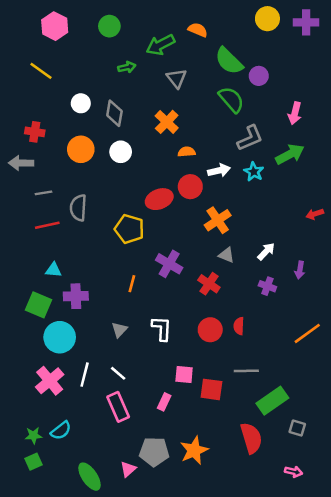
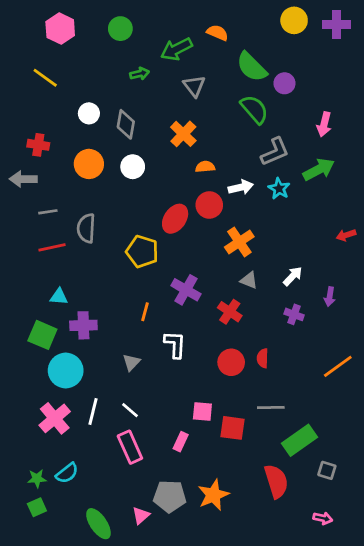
red ellipse: (159, 199) -> (175, 219), turned -35
white L-shape: (162, 328) -> (175, 345), moved

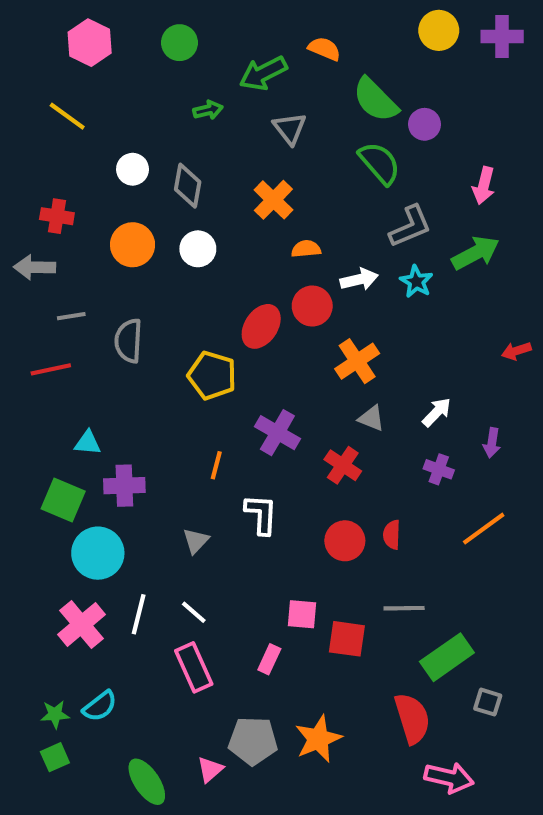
red line: (52, 247) -> (51, 369), moved
orange line: (338, 366) -> (484, 529), moved
pink arrow: (323, 518) -> (449, 778), moved, size x1.6

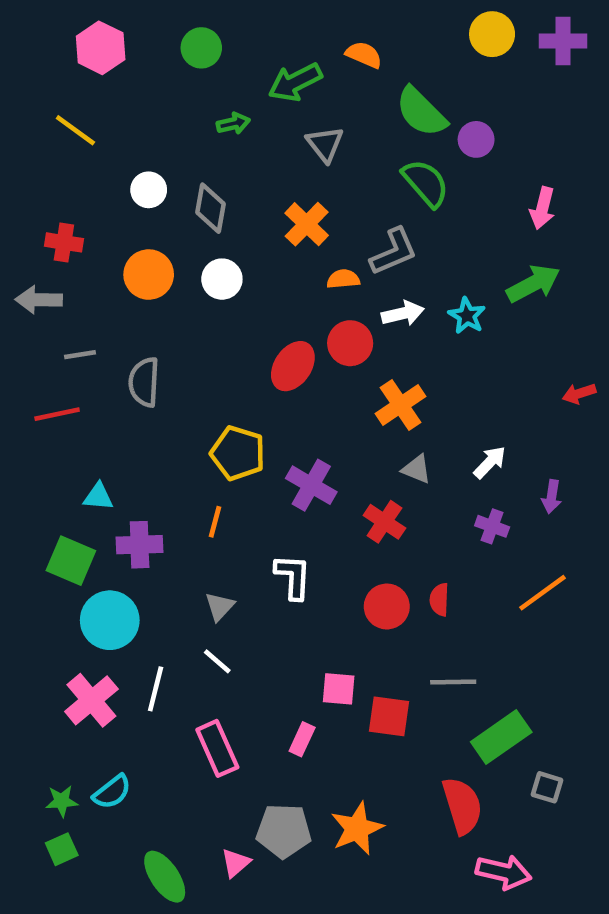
gray L-shape: (410, 226) -> (394, 252), moved
yellow pentagon: (212, 375) -> (238, 453), moved
orange line: (216, 465) -> (215, 522), moved
white line: (194, 612) -> (217, 661), moved

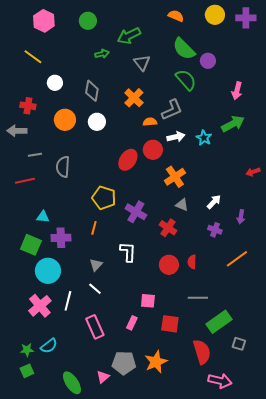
orange semicircle: (364, 55) -> (176, 16), moved
white circle: (149, 190) -> (55, 83), moved
red square: (389, 716) -> (170, 324), moved

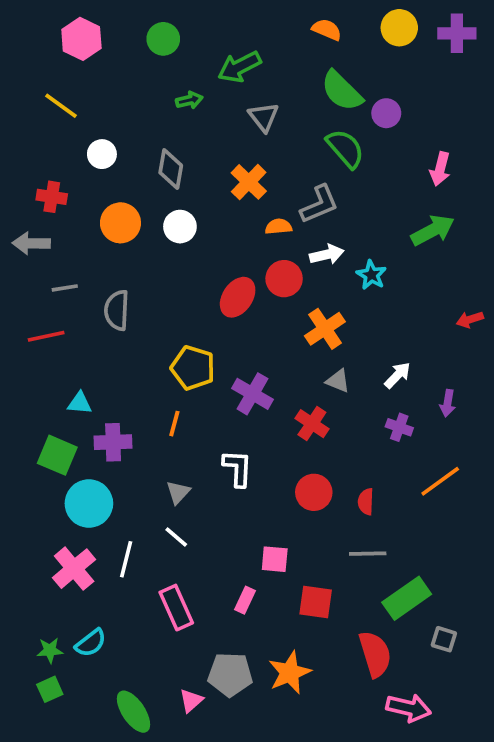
cyan star: (204, 138) -> (371, 275), moved
red semicircle: (192, 262) -> (366, 502), moved

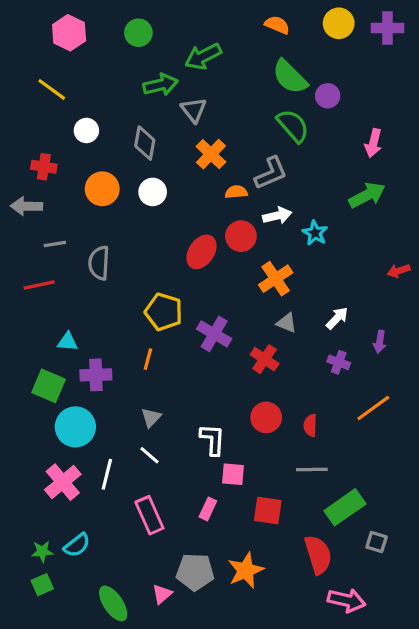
green arrow: (189, 100) -> (161, 85), size x1.5
gray triangle: (264, 117) -> (194, 110), moved
white L-shape: (238, 468) -> (213, 440), moved

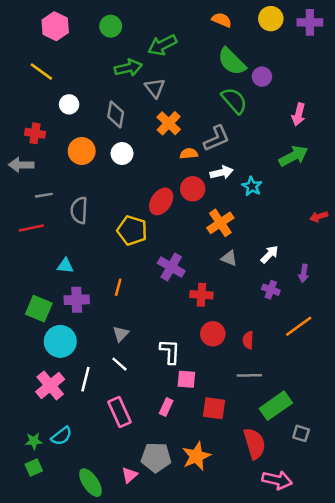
yellow pentagon: (164, 312) -> (132, 230), moved
cyan triangle: (67, 342) -> (65, 266), moved
red cross: (265, 359) -> (201, 295), moved, turned -30

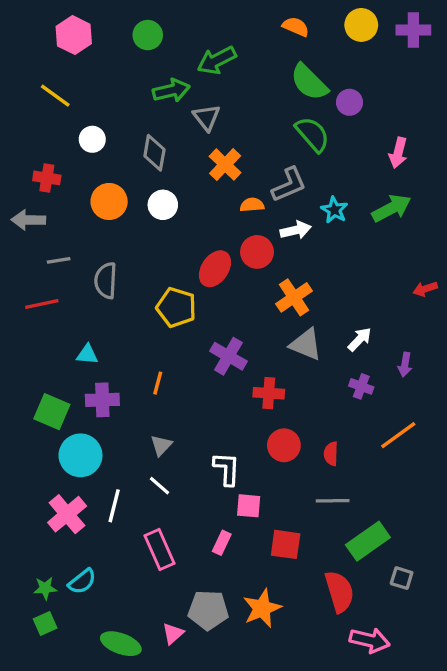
cyan star: (252, 186) -> (334, 210), moved
gray triangle: (229, 258) -> (306, 344), size x1.5
green ellipse: (91, 483) -> (121, 644), turned -36

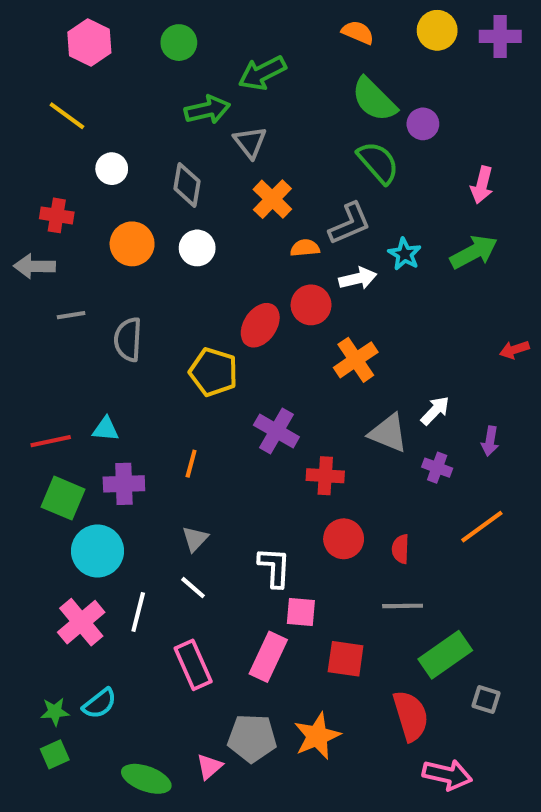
red line: (42, 304) -> (51, 441), moved
gray triangle: (306, 344) -> (388, 433), moved
pink rectangle: (222, 543) -> (268, 657), size x1.6

